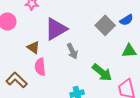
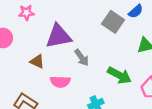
purple triangle: (56, 29) -> (59, 36), turned 30
pink semicircle: (40, 67) -> (60, 82), moved, turned -72

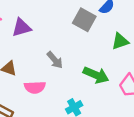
purple triangle: (59, 36) -> (21, 27), moved, size x0.7

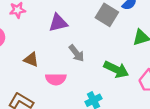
purple triangle: (21, 27) -> (58, 23), moved

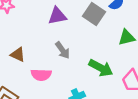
purple triangle: (58, 23) -> (57, 16), moved

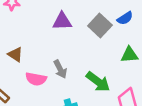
gray arrow: (63, 50) -> (60, 69), moved

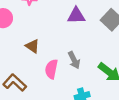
pink semicircle: (36, 79) -> (51, 69), turned 90

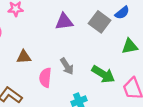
brown triangle: (32, 46) -> (24, 57), turned -32

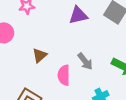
brown triangle: (24, 57) -> (40, 55), turned -32

